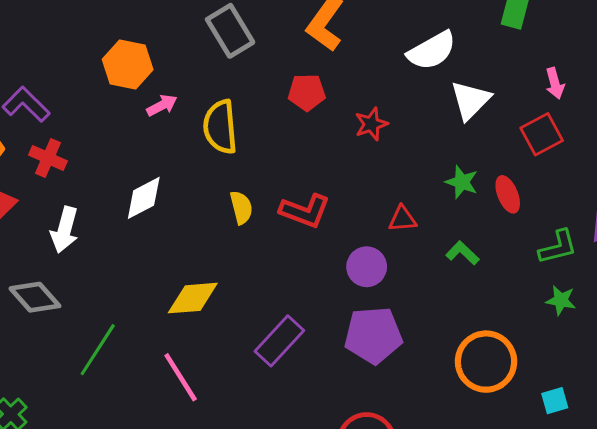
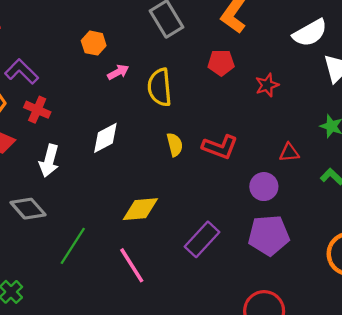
orange hexagon: (128, 64) -> (94, 43), size x0.7

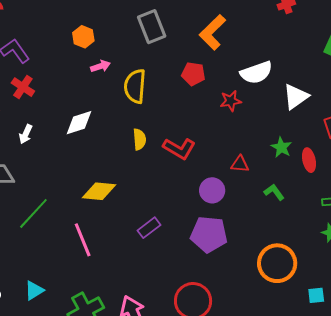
white semicircle: (310, 33) -> (256, 73), moved
white arrow: (49, 161) -> (26, 134), size x0.7
purple rectangle: (202, 239) -> (149, 228), size x0.7

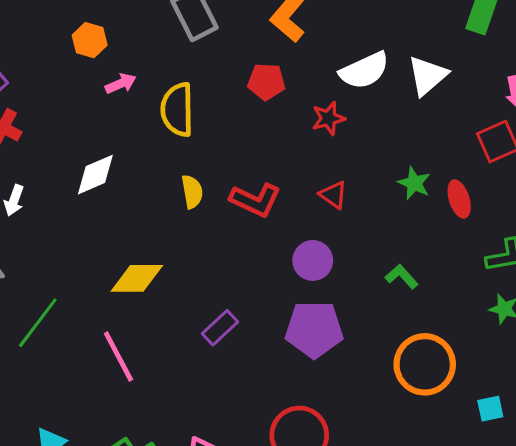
white triangle: (296, 97) -> (427, 76), moved
red triangle: (240, 164) -> (333, 195), moved, turned 36
green L-shape: (274, 192) -> (402, 277), moved

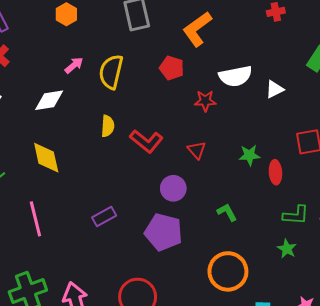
white triangle: (427, 76) -> (275, 89), size x0.7
pink arrow: (121, 84) -> (74, 65), moved, turned -30
green star: (414, 183) -> (249, 155), turned 30
yellow diamond: (137, 278) -> (46, 158), moved, turned 64

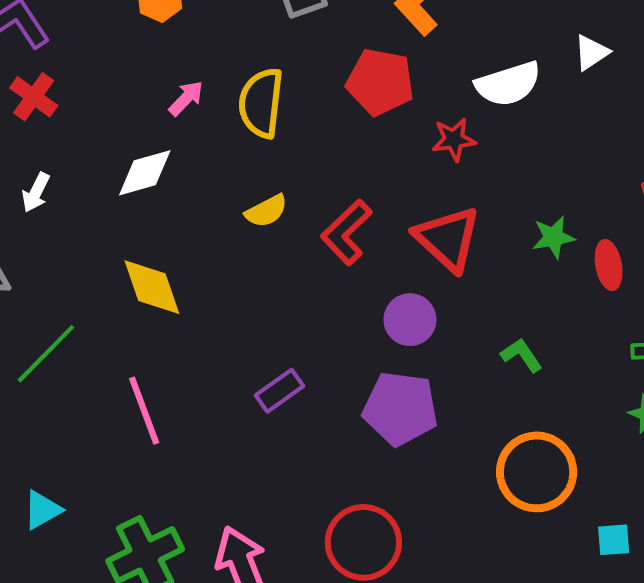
red pentagon: (172, 68) -> (380, 82), size x1.4
white triangle: (275, 89) -> (591, 53), moved
yellow semicircle: (108, 126) -> (266, 211), turned 65
red L-shape: (146, 141) -> (346, 232), turned 104
red triangle: (197, 150) -> (448, 239), size x1.8

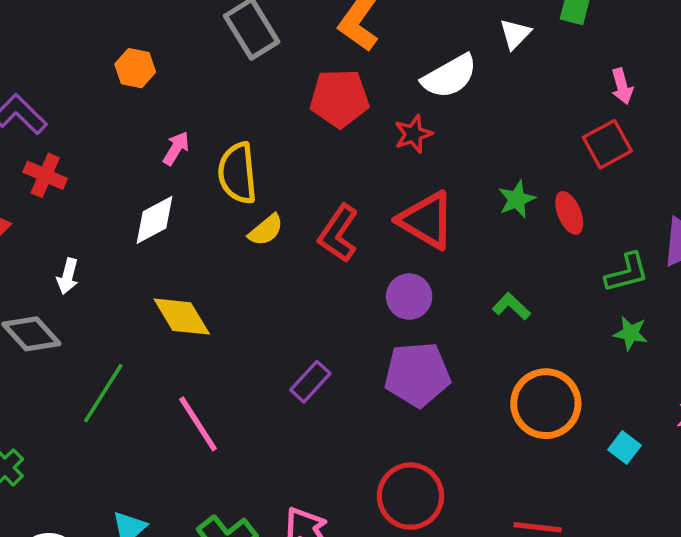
yellow semicircle: (261, 103) -> (237, 173), moved
white arrow: (36, 192) -> (68, 276), moved
cyan square: (614, 540) -> (624, 448), turned -36

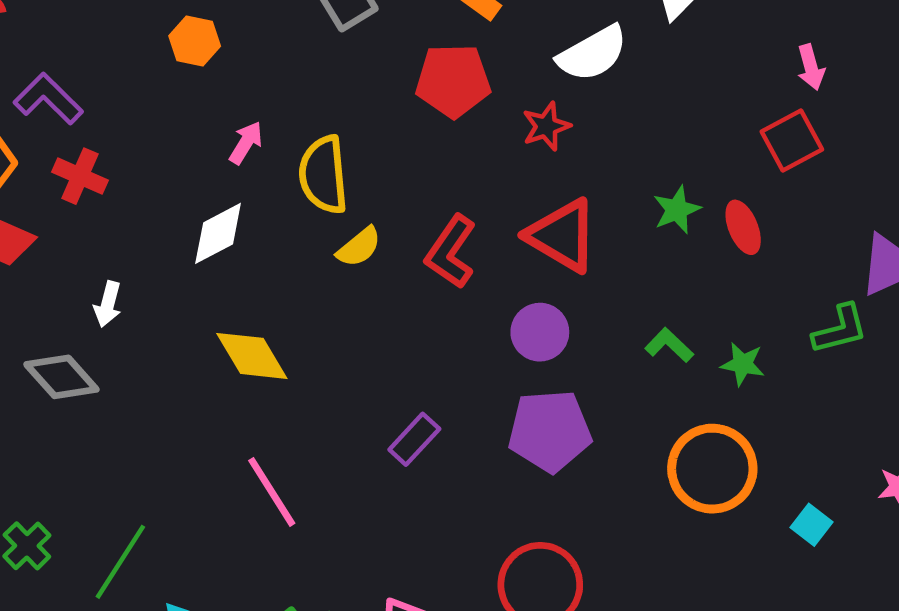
green L-shape: (627, 273) -> (840, 329), moved
green star: (631, 333) -> (743, 364), moved
green line: (103, 393) -> (120, 562), moved

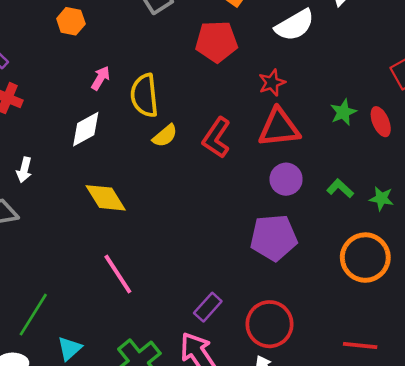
red star: (546, 126) -> (272, 83), moved
red triangle: (562, 236) -> (279, 128), turned -36
purple circle: (540, 332) -> (286, 179), moved
purple rectangle: (414, 439) -> (208, 307), moved

